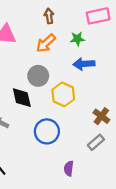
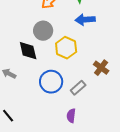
gray rectangle: (96, 142) -> (78, 88), moved

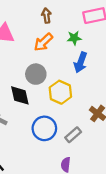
blue arrow: (85, 20) -> (81, 62), turned -66

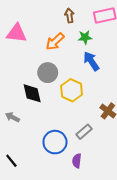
brown arrow: (46, 16) -> (69, 16), moved
blue arrow: (81, 62) -> (91, 61), turned 126
blue circle: (44, 128) -> (55, 142), moved

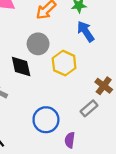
gray rectangle: (84, 132) -> (89, 108), moved

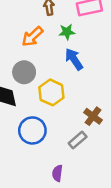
blue circle: (46, 120) -> (32, 130), moved

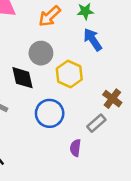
purple semicircle: (57, 173) -> (75, 148), moved

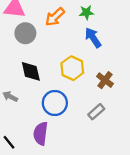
gray circle: (41, 53) -> (25, 33), moved
brown cross: (112, 99) -> (105, 80), moved
purple semicircle: (75, 148) -> (41, 134), moved, size x1.5

